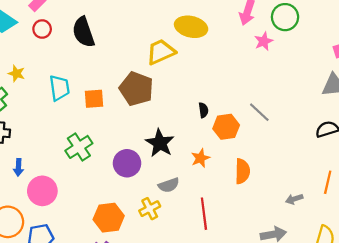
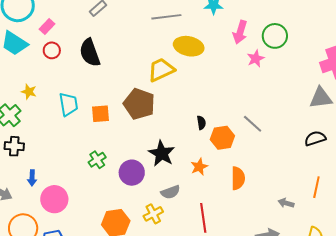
green cross: (79, 147) -> (97, 160), moved, size x0.7
gray arrow: (294, 199) -> (286, 203), turned 35

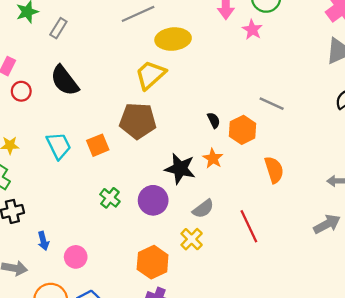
orange star: (199, 167) -> (213, 158), moved
pink circle: (54, 199) -> (76, 257), size x0.7

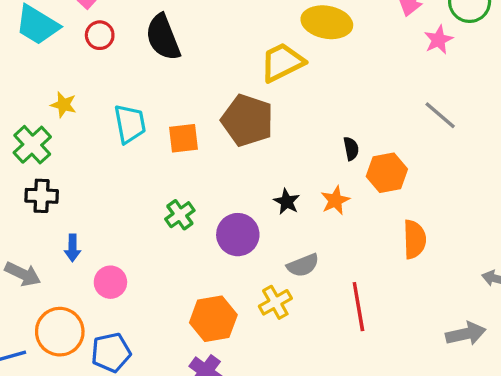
gray line: (272, 104) -> (440, 115), moved
black star: (180, 169) -> (287, 202), size x0.6

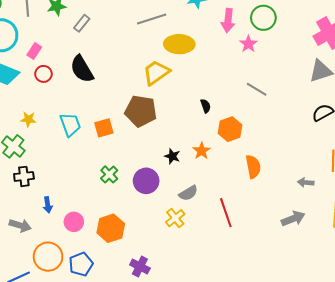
black semicircle: (351, 149) -> (206, 106), moved
orange hexagon: (213, 319) -> (111, 228), moved

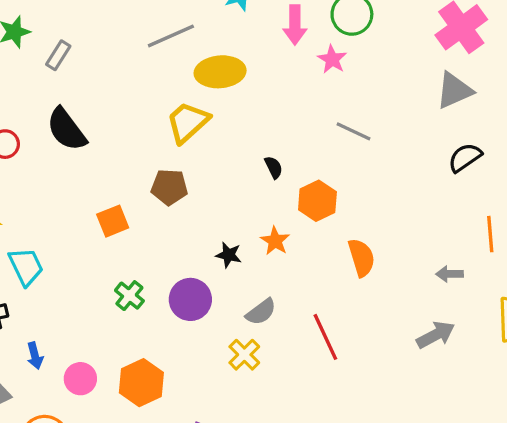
brown pentagon: (141, 111) -> (169, 187), size x0.7
cyan trapezoid: (70, 124) -> (26, 267), moved

